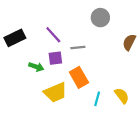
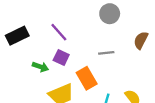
gray line: (78, 48) -> (106, 53), moved
purple square: (55, 58) -> (61, 58), turned 32

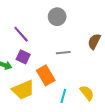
gray circle: (110, 14) -> (57, 17), moved

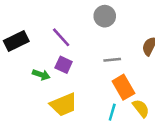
orange rectangle: (46, 75) -> (123, 87), moved

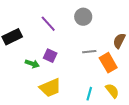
purple line: (61, 37) -> (48, 24), moved
orange rectangle: (123, 87) -> (108, 63), moved

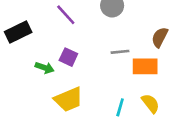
orange rectangle: (108, 63) -> (145, 66), turned -60

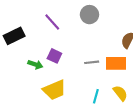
gray line: (120, 52) -> (92, 62), moved

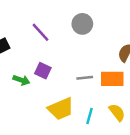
yellow trapezoid: (54, 90) -> (61, 109), moved

